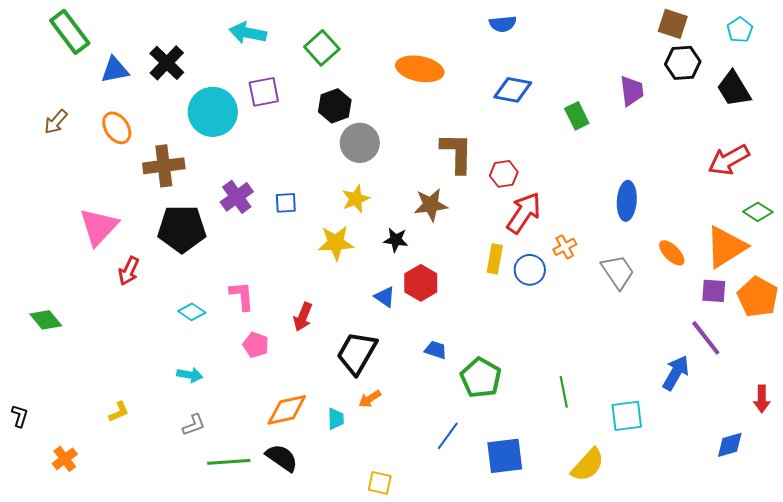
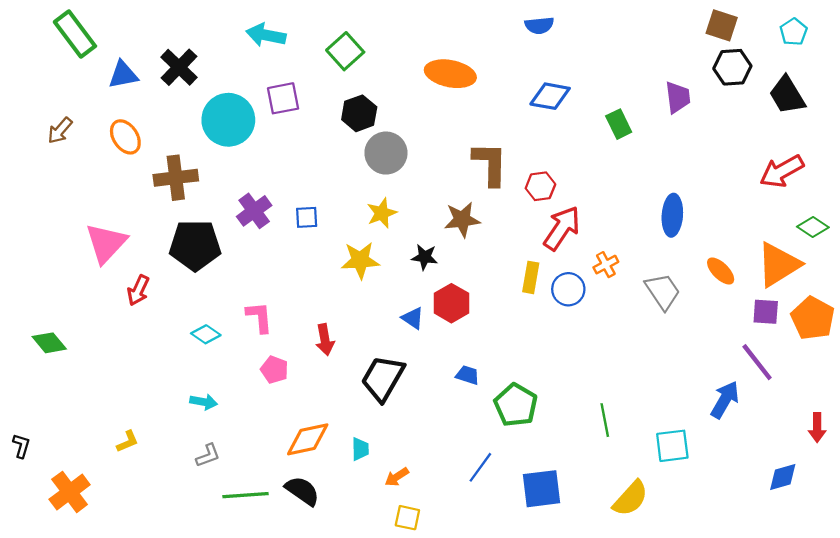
red arrow: (303, 317) -> (325, 340), turned -32
orange arrow: (370, 399) -> (397, 477), moved
orange cross: (65, 459) -> (70, 492), size x1.5

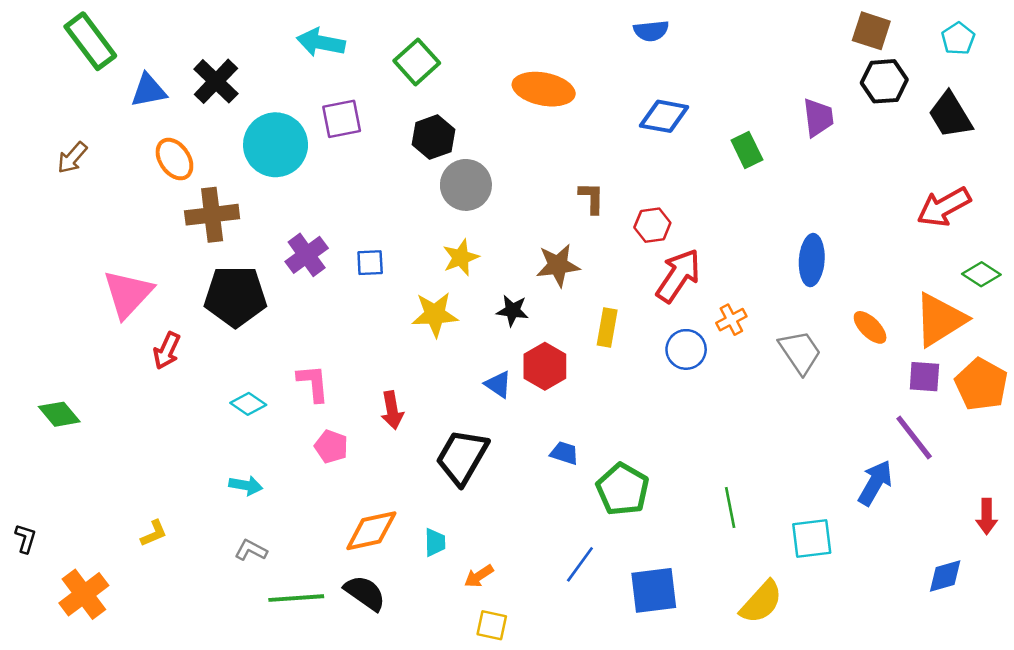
orange ellipse: (125, 137) -> (174, 159), moved
brown L-shape: (490, 164) -> (592, 198), size x0.6
yellow rectangle: (531, 277) -> (607, 327), moved
gray L-shape: (208, 455) -> (251, 550), turned -132

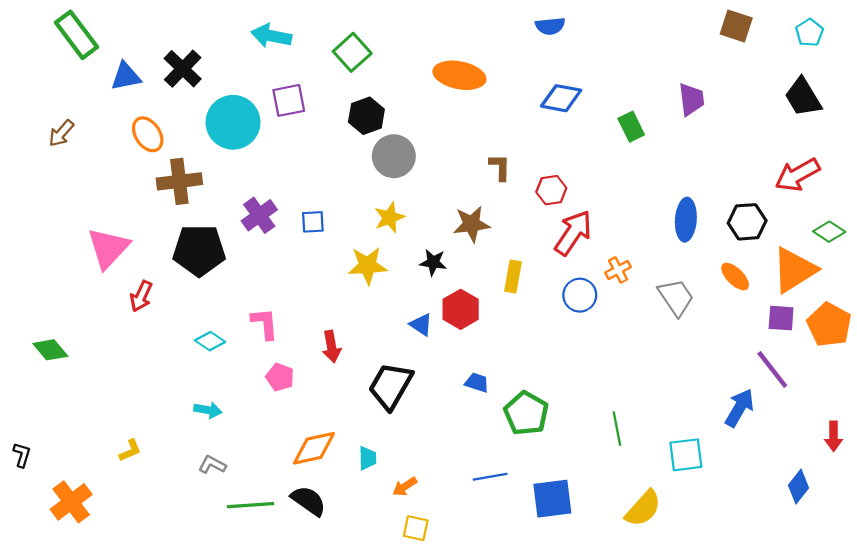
black hexagon: (884, 81) -> (747, 222), moved
blue line: (580, 564) -> (490, 477), turned 44
blue diamond: (945, 576) -> (799, 487), turned -36

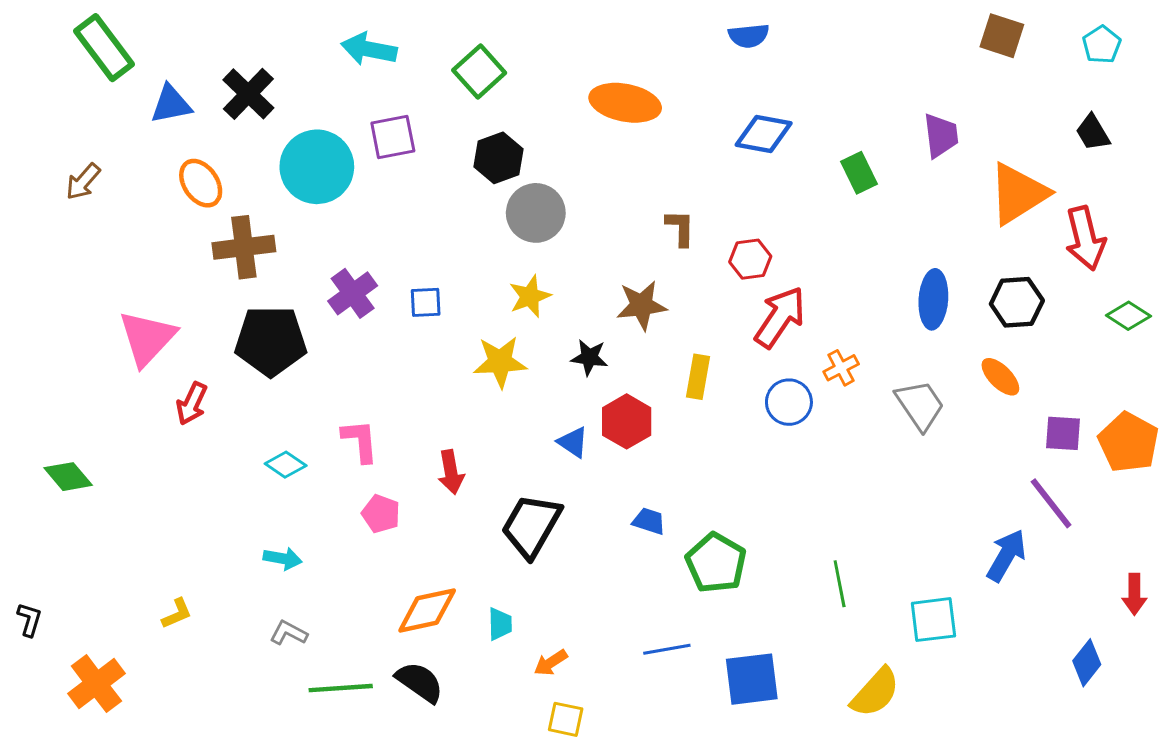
black trapezoid: (803, 97) -> (1093, 133), size x0.7
red arrow: (797, 175) -> (1085, 238), turned -75
orange triangle: (794, 270) -> (1018, 194), moved

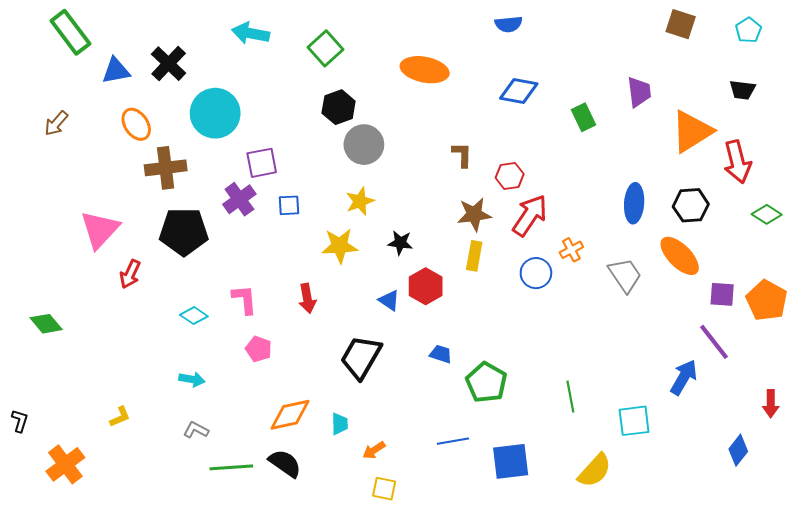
black trapezoid: (1093, 133) -> (742, 90), turned -52
purple square: (393, 137) -> (262, 163), moved
brown star: (641, 305) -> (474, 214), moved
orange ellipse: (1000, 377) -> (680, 256), size x1.5
red arrow: (451, 472) -> (307, 298), moved

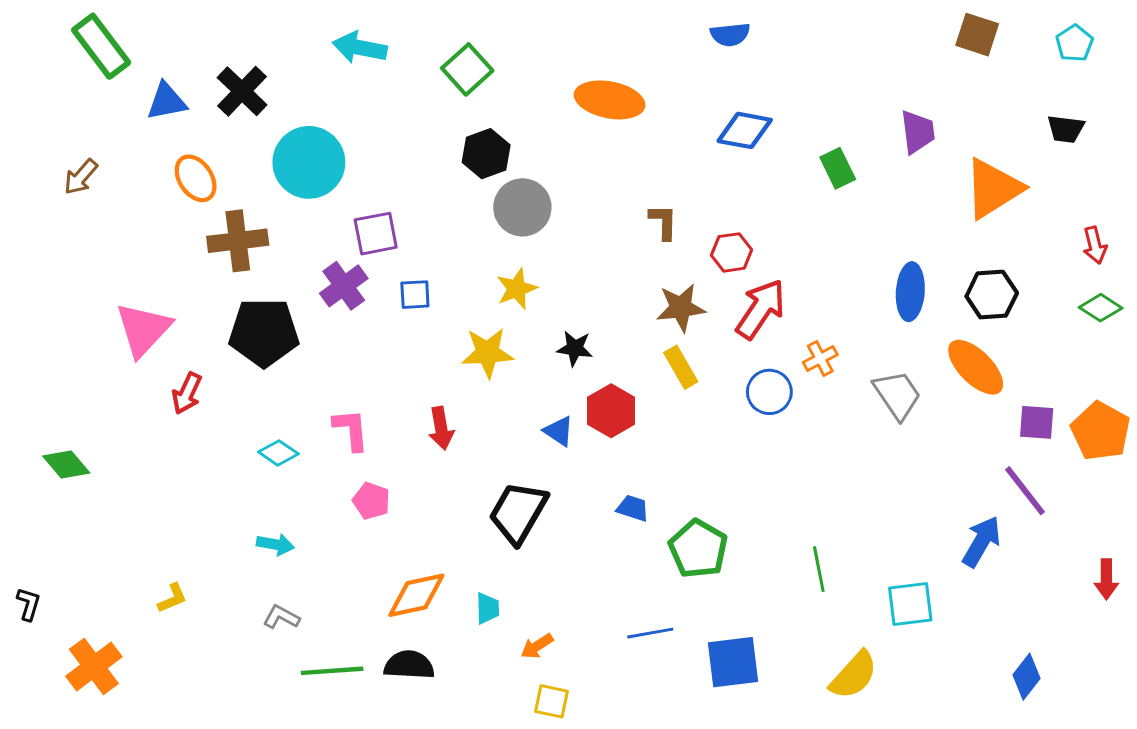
red arrow: (737, 162) -> (1095, 245), moved, size x0.6
yellow rectangle: (474, 256) -> (681, 367), turned -40
blue diamond: (738, 450) -> (1027, 677), moved
black semicircle: (285, 463) -> (409, 665), turned -32

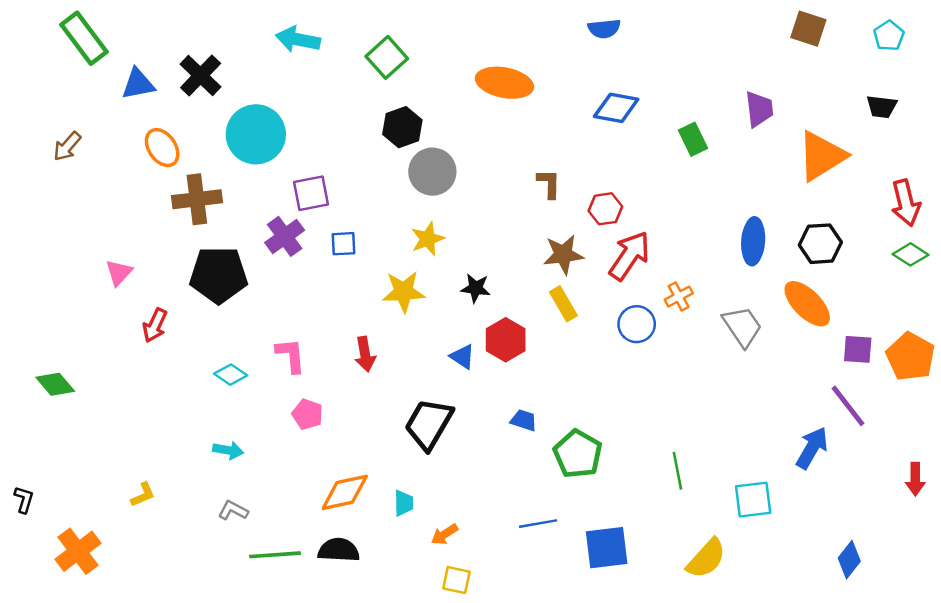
red arrow: (1095, 245) -> (906, 203), size x1.5
pink triangle: (143, 329) -> (119, 273), size x0.6

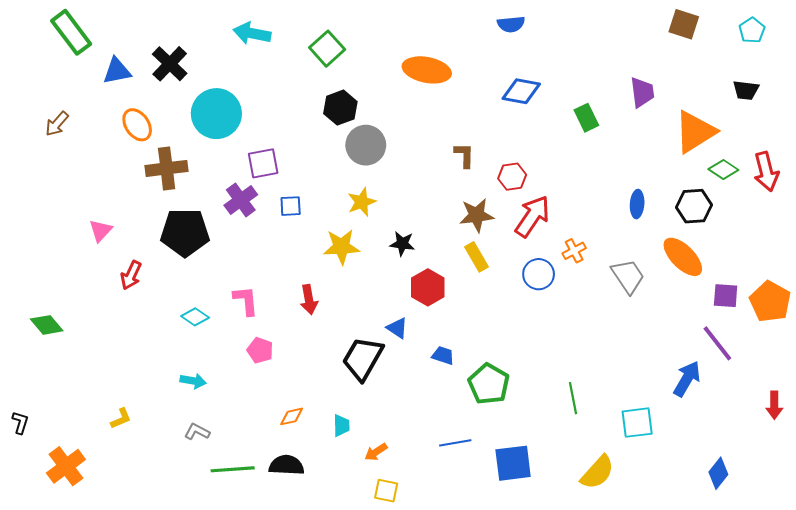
blue ellipse: (753, 241) -> (637, 204), size x0.7
green diamond: (911, 254) -> (723, 169), moved
blue triangle: (462, 357) -> (397, 328), moved
orange diamond: (345, 492) -> (292, 416), size x0.6

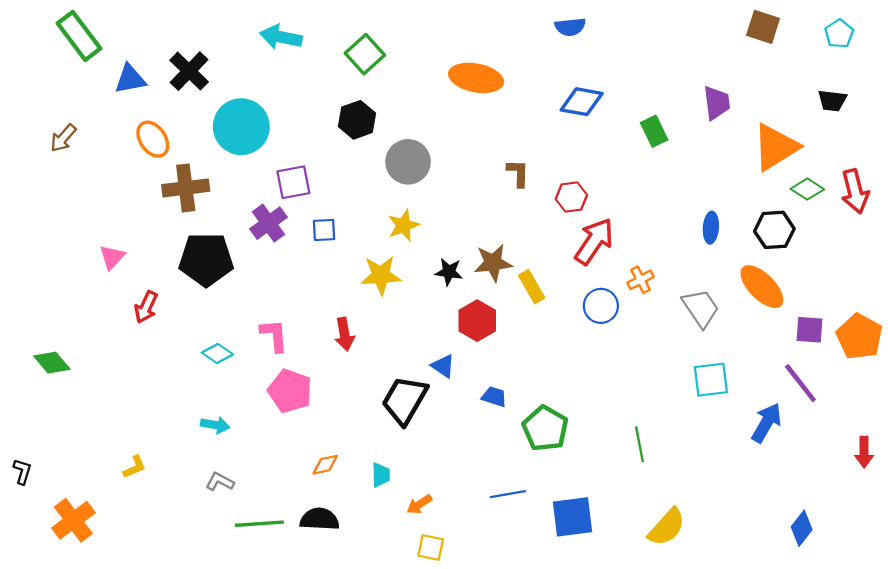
black hexagon: (340, 108) -> (357, 120), moved
brown star: (477, 215) -> (493, 263), moved
pink pentagon: (260, 350) -> (290, 391), size x1.5
cyan square: (637, 423) -> (711, 380), moved

